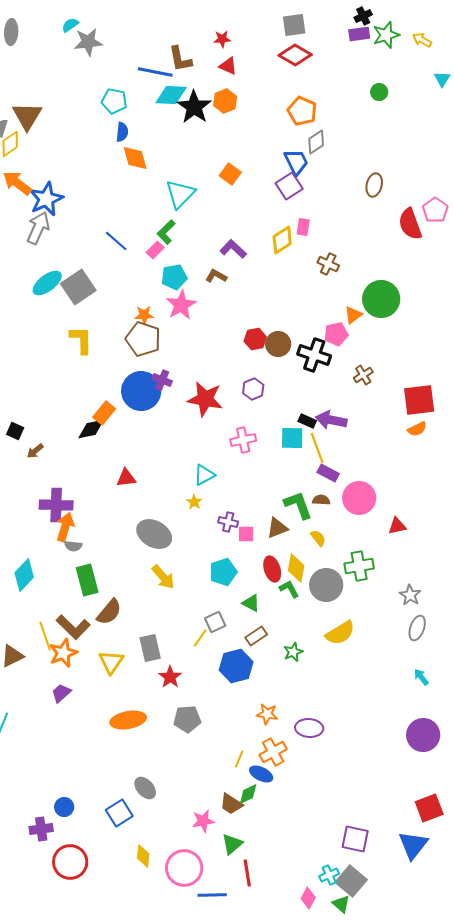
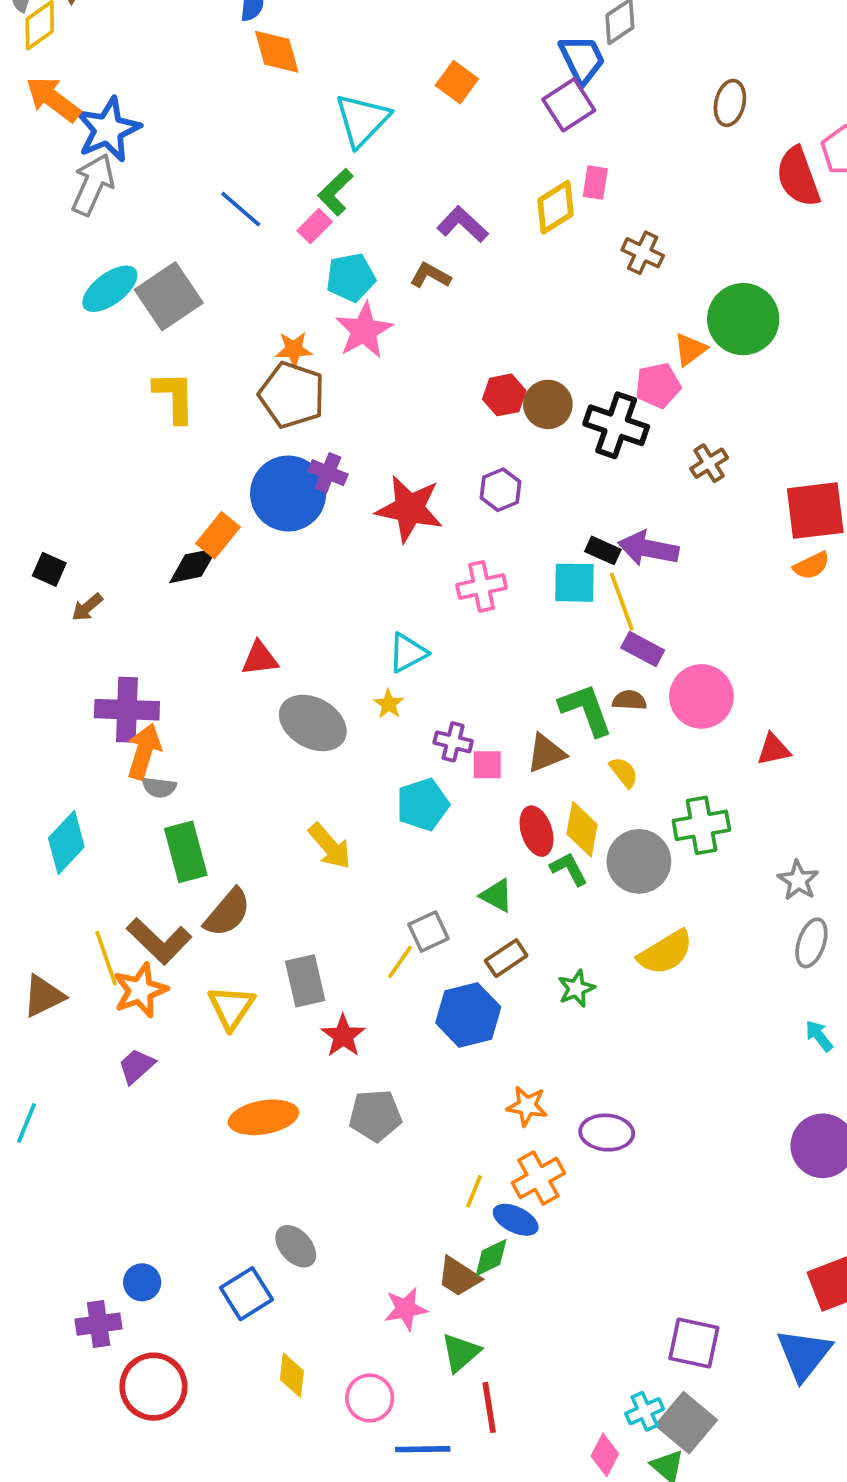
gray ellipse: (154, 534) -> (313, 723), moved
cyan pentagon: (223, 572) -> (423, 805), moved
pink circle: (184, 868) -> (370, 1398), size x0.7

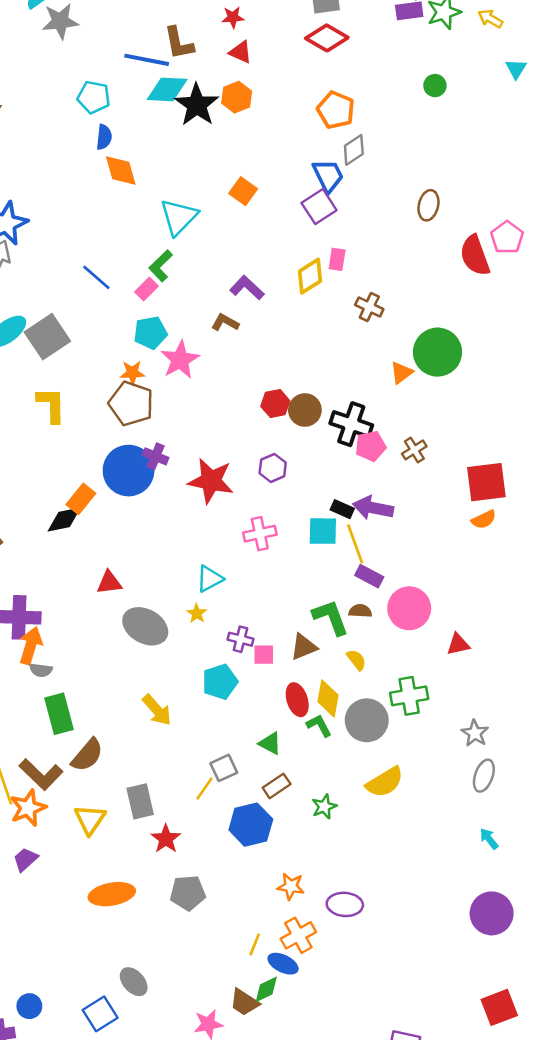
cyan pentagon: (351, 277) -> (150, 333), moved
pink pentagon: (658, 385) -> (371, 446), moved

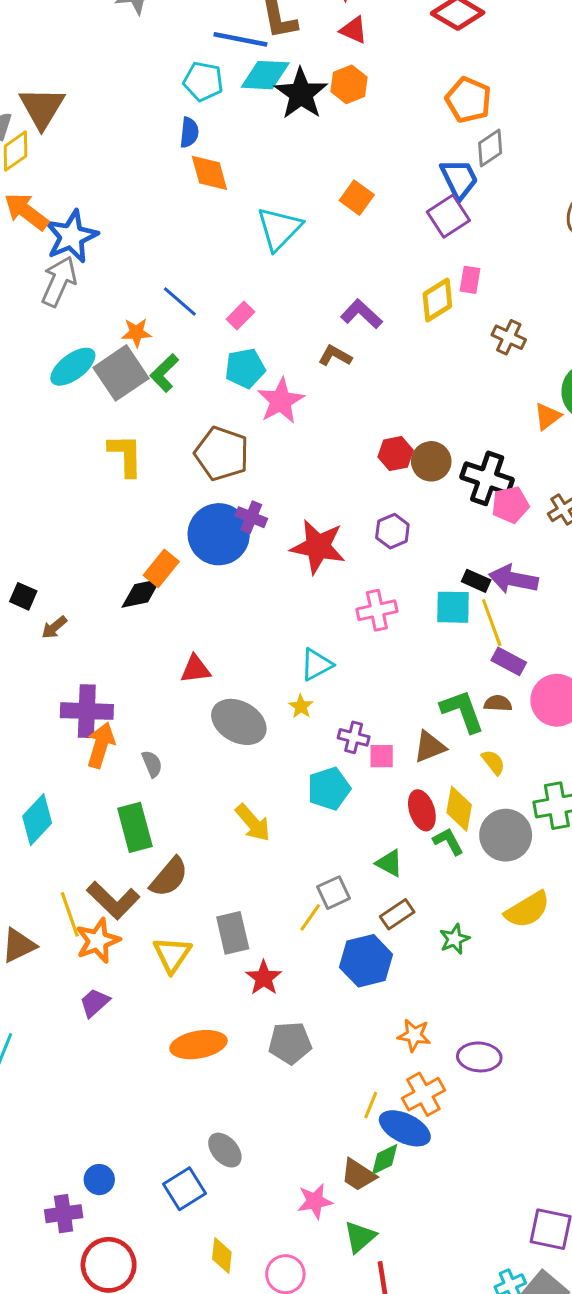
cyan pentagon: (94, 97) -> (203, 81), moved
green L-shape: (161, 266) -> (164, 373), moved
orange star: (132, 373) -> (136, 333), moved
gray semicircle: (41, 670) -> (152, 764), moved, turned -120
blue ellipse: (283, 964) -> (405, 1128), size x1.4

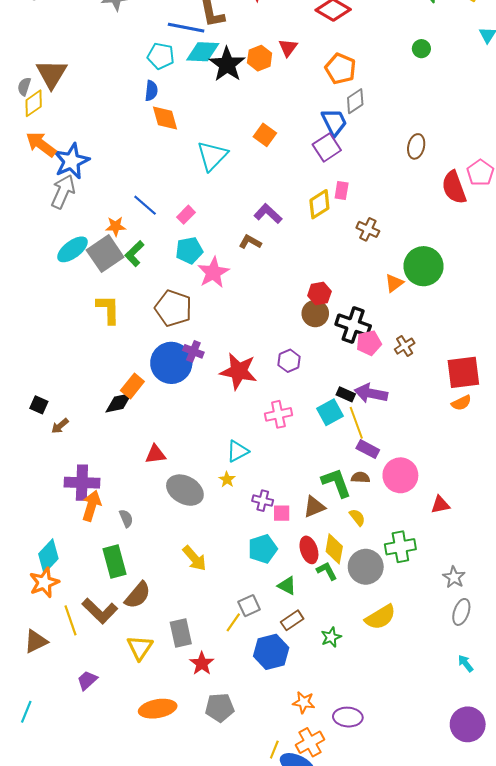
red triangle: (354, 30) -> (288, 48), moved, turned 42
red hexagon: (396, 454) -> (319, 294), moved
cyan square: (453, 607) -> (330, 412), turned -30
cyan pentagon: (329, 789) -> (263, 549), moved
orange star: (98, 941) -> (44, 583), moved

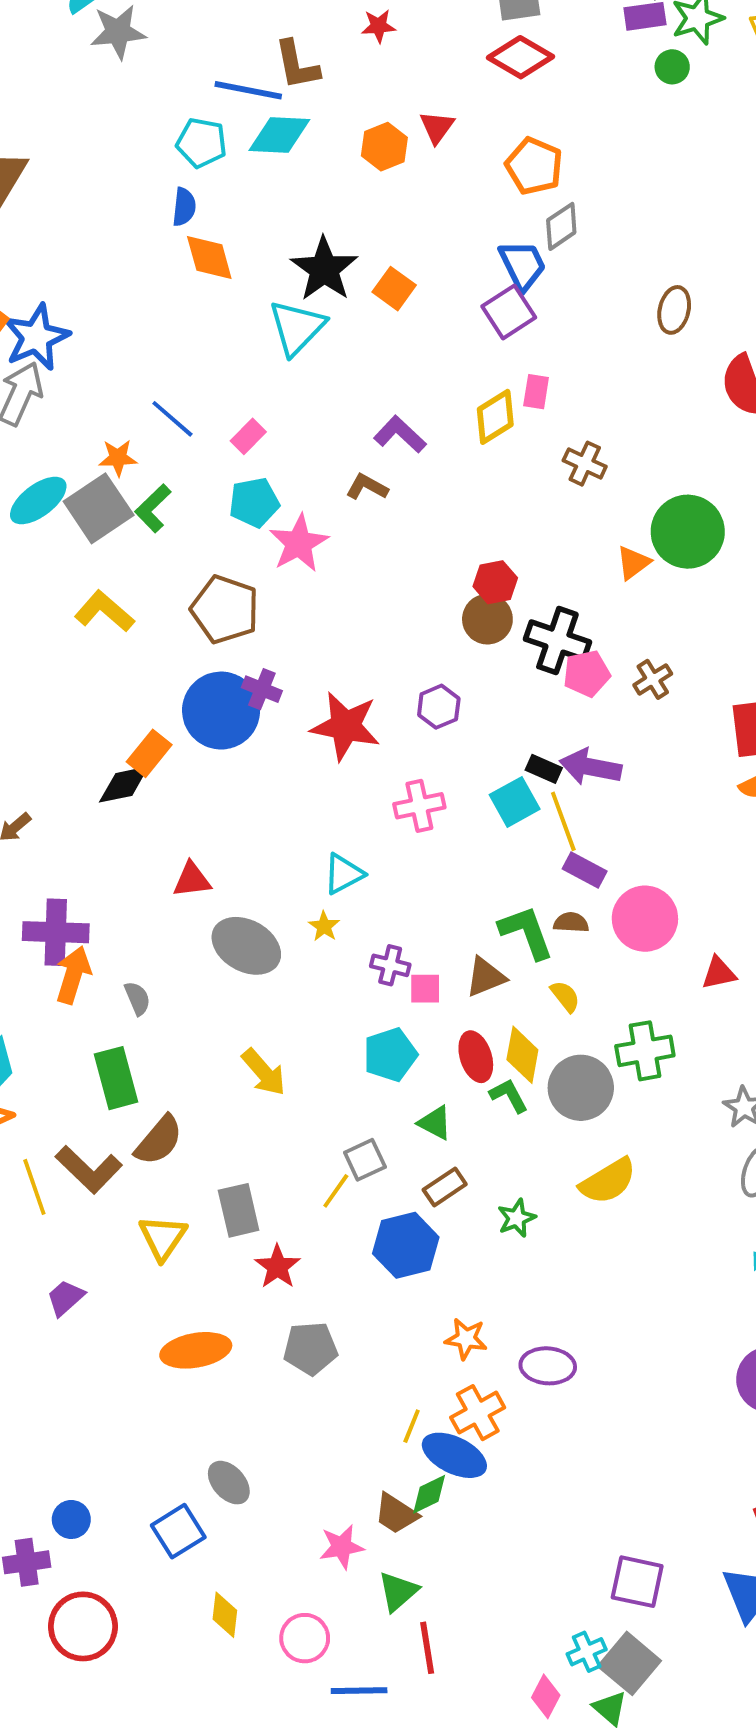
green circle: (421, 49) -> (672, 67), moved
black star: (227, 64) -> (324, 269), moved
yellow L-shape: (108, 309) -> (104, 611), turned -48

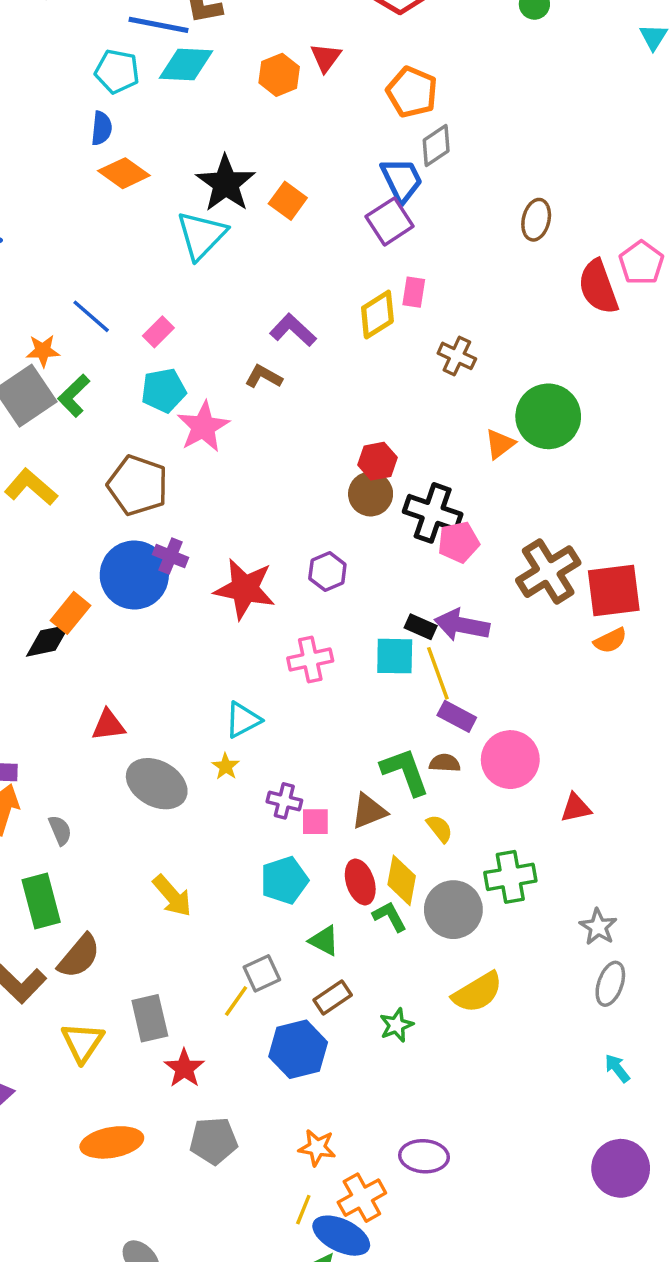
orange diamond: (209, 257) -> (124, 173), turned -39
brown cross: (653, 679) -> (548, 572), moved, size x1.8
cyan square: (515, 802) -> (395, 656), turned 30
orange star: (466, 1339) -> (317, 1148), moved

